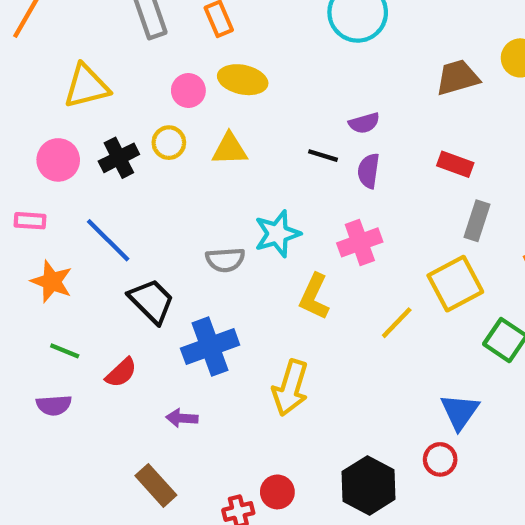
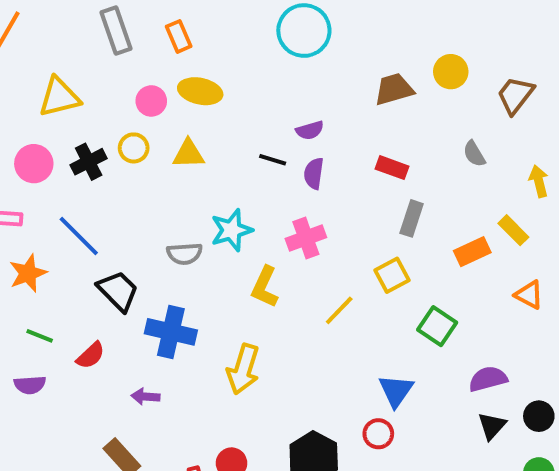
orange star: (52, 281) -> (28, 273), turned 30
yellow square: (455, 284) -> (392, 275), size x0.7
blue cross: (210, 347) -> (171, 332), turned 33

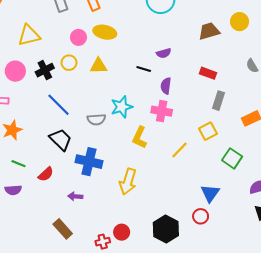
purple semicircle: (314, 173) -> (166, 86), moved
blue line: (79, 236) -> (58, 105), moved
pink cross: (306, 238) -> (162, 111), turned 30

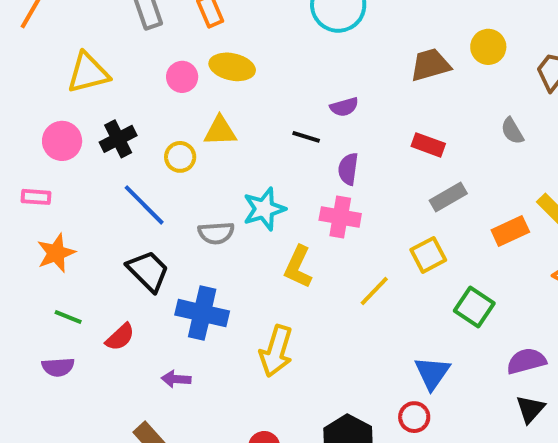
yellow circle: (69, 63) -> (180, 157), moved
gray rectangle: (218, 101) -> (448, 197), turned 42

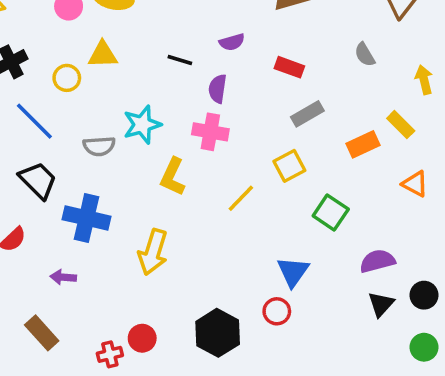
purple semicircle: (344, 107) -> (232, 42), moved

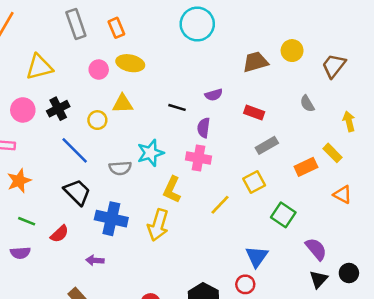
yellow arrow: (153, 252) -> (158, 225), moved
purple semicircle: (377, 261) -> (316, 249), turned 65

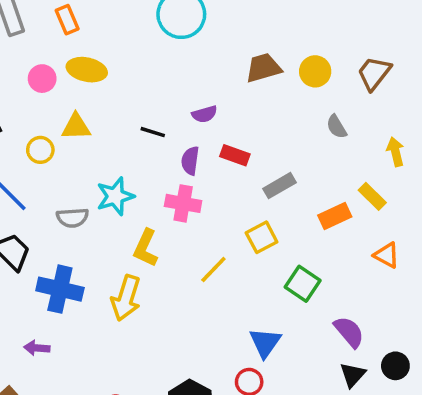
yellow circle: (292, 51) -> (315, 71), moved
red rectangle: (254, 112) -> (235, 155), moved

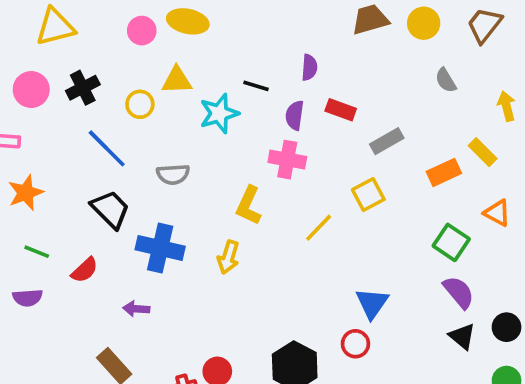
purple semicircle: (205, 114) -> (309, 67), turned -70
cyan star: (115, 196) -> (219, 113), moved
green square: (303, 284) -> (451, 242), moved
yellow arrow: (126, 298) -> (228, 257), size x0.7
black triangle: (353, 375) -> (462, 336), turned -32

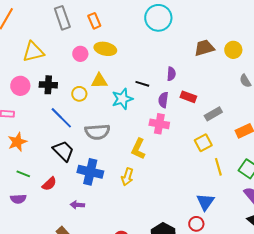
black cross: (83, 88) -> (48, 85), turned 30
gray semicircle: (173, 174) -> (97, 132), size x1.4
yellow line: (319, 228) -> (218, 167), moved, turned -60

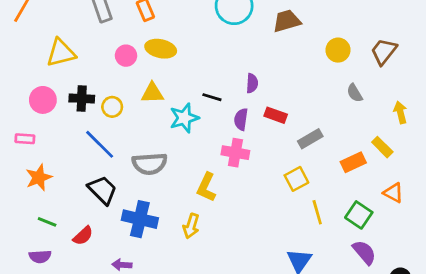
brown trapezoid: (204, 48) -> (287, 21), moved
yellow circle: (79, 94) -> (112, 107), moved

